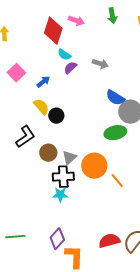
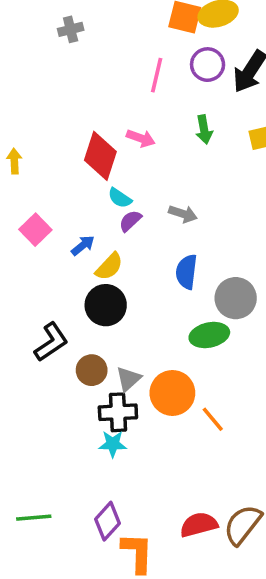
blue semicircle: (115, 98) -> (186, 272), moved, turned 66
yellow semicircle: (41, 107) -> (109, 267), moved, turned 84
black circle: (56, 116) -> (106, 305), size x1.5

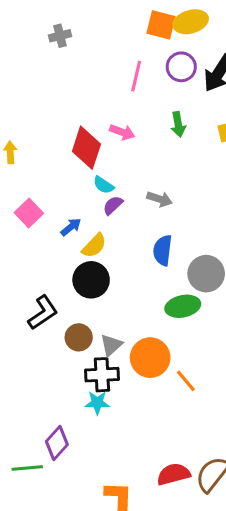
purple diamond: (107, 521) -> (57, 443), moved

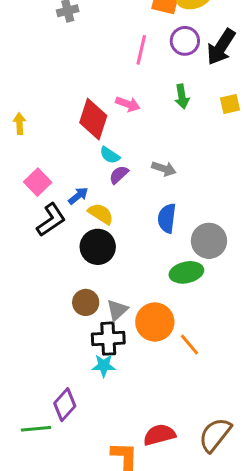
yellow semicircle: (94, 246) -> (101, 214), turned -100
black L-shape: (43, 312) -> (51, 220), moved
red semicircle: (173, 474) -> (159, 435), moved

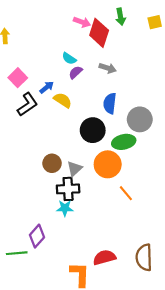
red diamond: (93, 119) -> (99, 33), moved
black circle: (98, 247) -> (93, 130), moved
orange circle: (155, 322) -> (108, 164), moved
brown semicircle: (215, 435) -> (144, 257), turned -40

